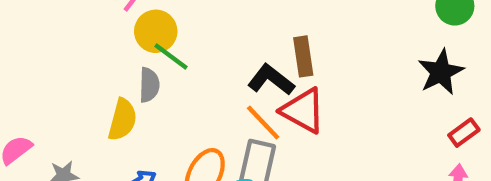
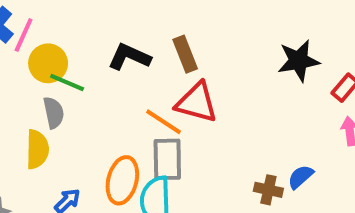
black star: (441, 72) -> (299, 61), moved, turned 30
black L-shape: (271, 80) -> (129, 57), moved

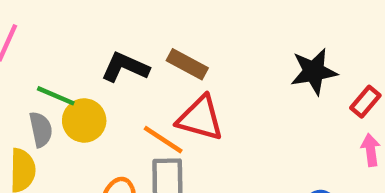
brown rectangle: (185, 54) -> (187, 64), turned -40
yellow circle: (48, 63) -> (84, 120), moved

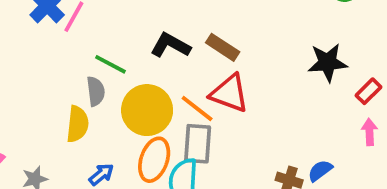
yellow circle: (84, 120) -> (147, 110), moved, size x1.4

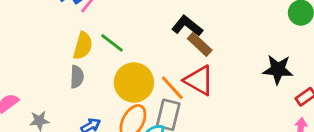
black L-shape: (170, 45) -> (187, 26), moved
gray semicircle: (96, 91) -> (77, 77), moved
yellow semicircle: (77, 124) -> (83, 46), moved

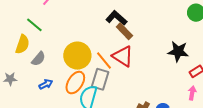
green line: (112, 43) -> (34, 25), moved
yellow semicircle: (83, 46) -> (22, 44), moved
gray semicircle: (77, 77) -> (38, 59), moved, turned 35

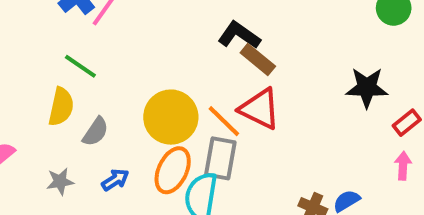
gray star: (10, 79) -> (60, 181), moved

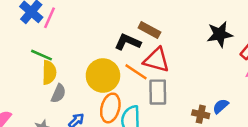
black L-shape: (239, 35) -> (128, 42), moved
yellow semicircle: (61, 107) -> (49, 72), moved
gray rectangle: (220, 158) -> (158, 92), moved

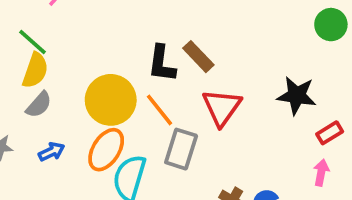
black L-shape: (128, 42) -> (162, 64), turned -125
red triangle: (157, 60) -> (222, 107), moved, turned 32

